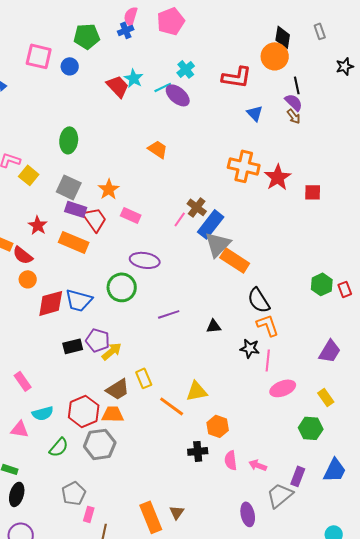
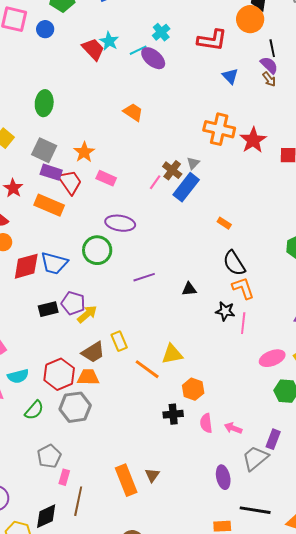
gray triangle: (218, 244) -> (193, 163), moved, size x0.5
orange rectangle: (235, 260) -> (224, 223), moved, size x0.5
pink ellipse: (283, 388) -> (272, 358), moved

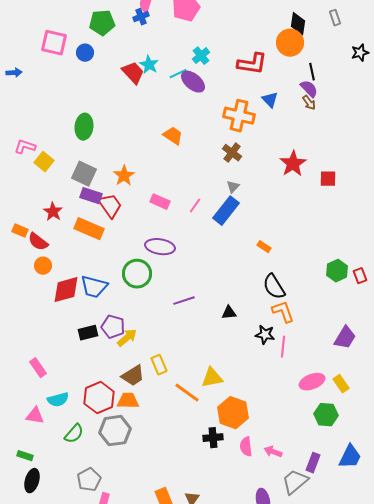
orange cross: (219, 129) -> (239, 116), moved
brown cross: (172, 170) -> (232, 153), moved
pink rectangle: (106, 178) -> (160, 202), moved
orange hexagon: (193, 389) -> (233, 413), size x1.4

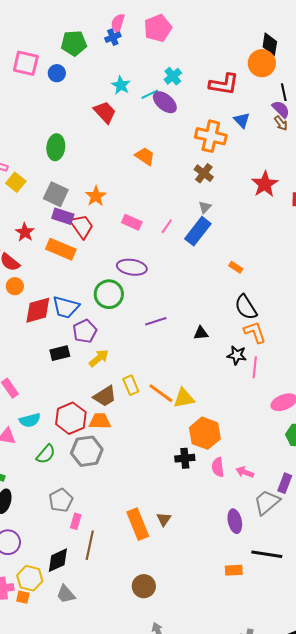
red trapezoid: (133, 73) -> (105, 112), moved
purple pentagon: (113, 327) -> (85, 331), moved, turned 30
orange line: (187, 393) -> (161, 393), moved

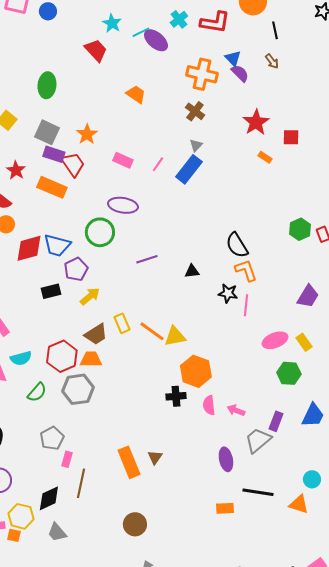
cyan cross: (173, 76) -> (179, 19), moved
purple semicircle: (281, 109) -> (240, 73), moved
orange rectangle: (236, 267) -> (265, 157), moved

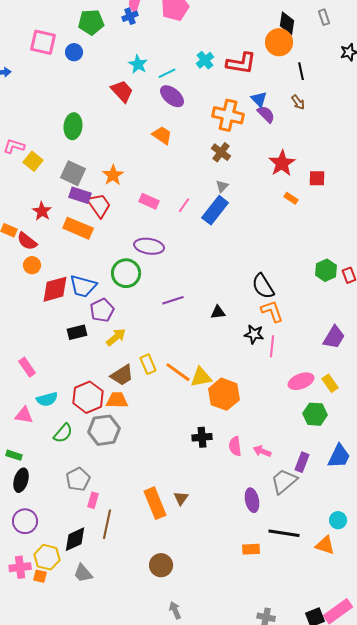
purple ellipse: (156, 40) -> (172, 96), moved
orange hexagon: (196, 371) -> (224, 394), moved

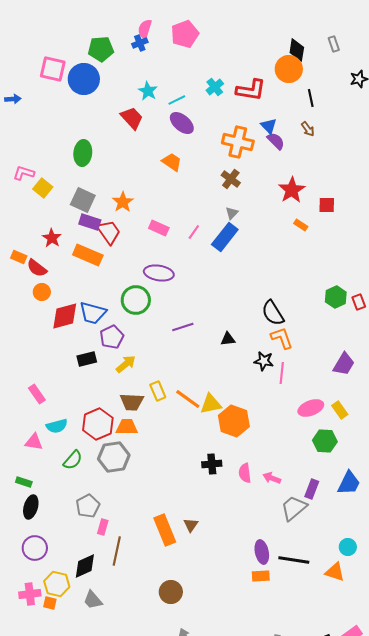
blue circle: (74, 52) -> (84, 79), size x1.8
brown trapezoid: (122, 375) -> (132, 402), turned 35
purple ellipse: (252, 500) -> (262, 552), moved

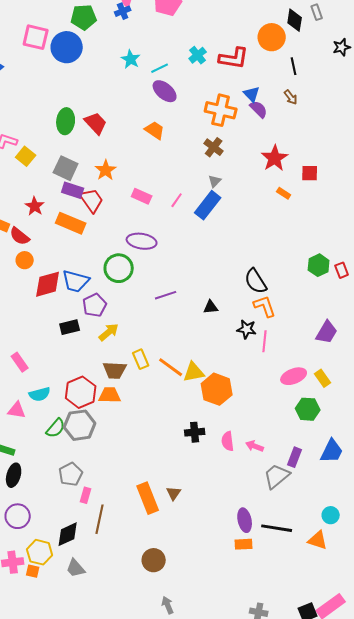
black diamond: (297, 50) -> (295, 20), moved
red trapezoid: (132, 118) -> (96, 123), moved
gray hexagon: (114, 457) -> (80, 425), moved

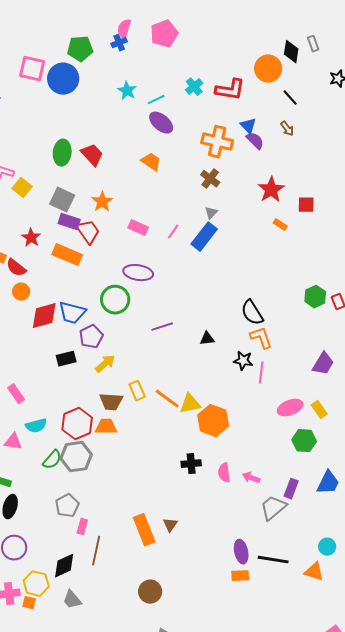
black line: (294, 66) -> (290, 98), turned -30

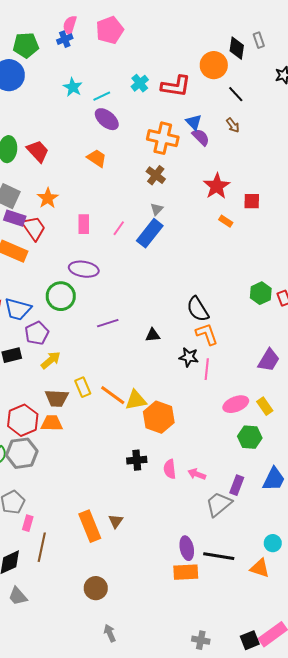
pink rectangle: (138, 228) -> (84, 224), turned 66
orange rectangle: (240, 576) -> (186, 572), size x1.4

